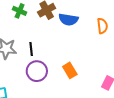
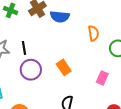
orange semicircle: (102, 26) -> (93, 33), moved

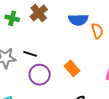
blue semicircle: (60, 17) -> (78, 20), moved
black line: (24, 48) -> (30, 54), turned -56

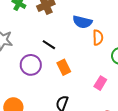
black line: (30, 54) -> (49, 45), moved

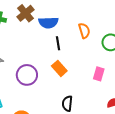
blue semicircle: (82, 22) -> (48, 23), moved
black line: (49, 45) -> (58, 43), moved, turned 64

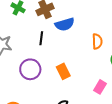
blue semicircle: (48, 23) -> (65, 24), turned -30
black line: (58, 43) -> (41, 38), moved

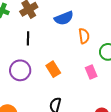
blue semicircle: (65, 24) -> (64, 18), moved
pink rectangle: (100, 87) -> (91, 72), moved, turned -48

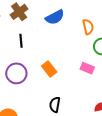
orange semicircle: (84, 36) -> (88, 27), moved
pink rectangle: (91, 72) -> (87, 68), turned -40

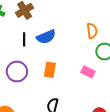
blue semicircle: (55, 17) -> (46, 37), moved
orange rectangle: (49, 69) -> (50, 70), turned 42

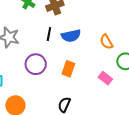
orange semicircle: (92, 31) -> (106, 42), moved, turned 147

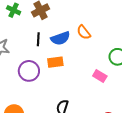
orange semicircle: (106, 42) -> (84, 32), moved
orange rectangle: (68, 69) -> (55, 62), moved, turned 70

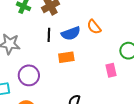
purple circle: (29, 71) -> (29, 75), moved
pink rectangle: (100, 76) -> (111, 70), turned 48

